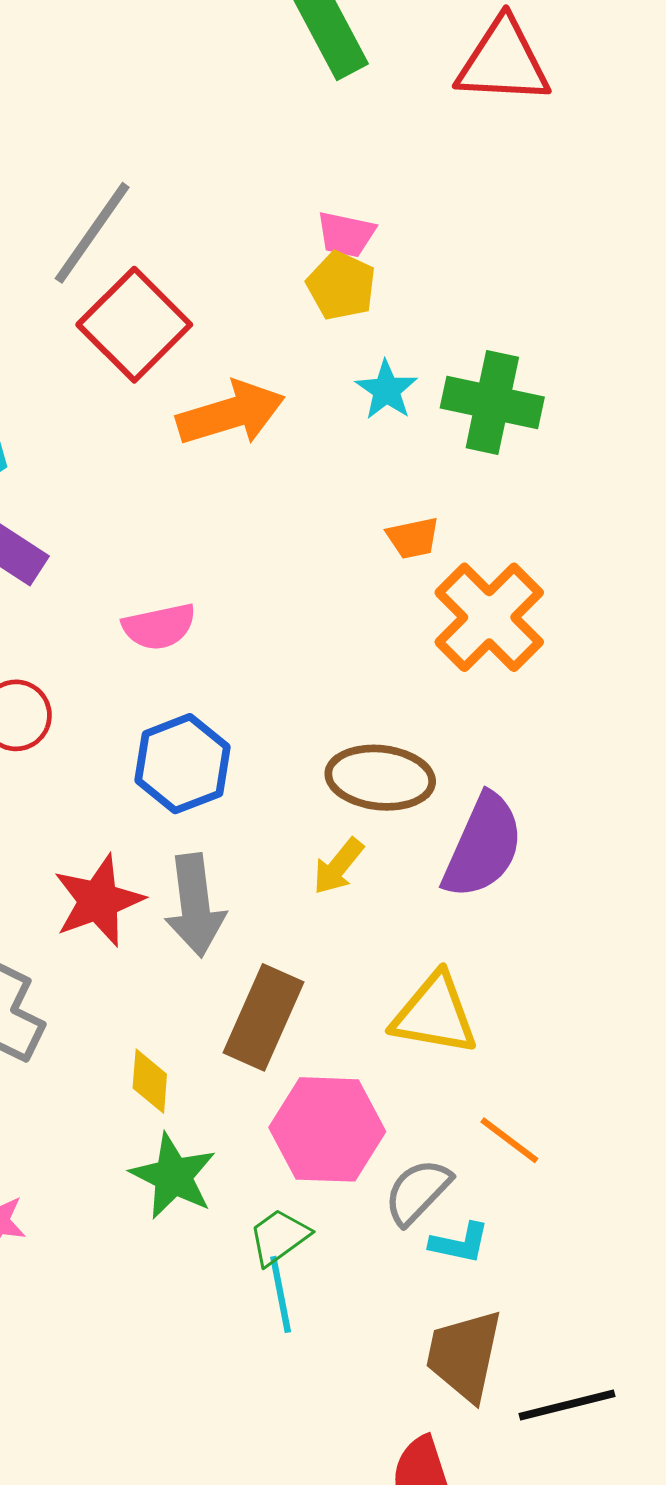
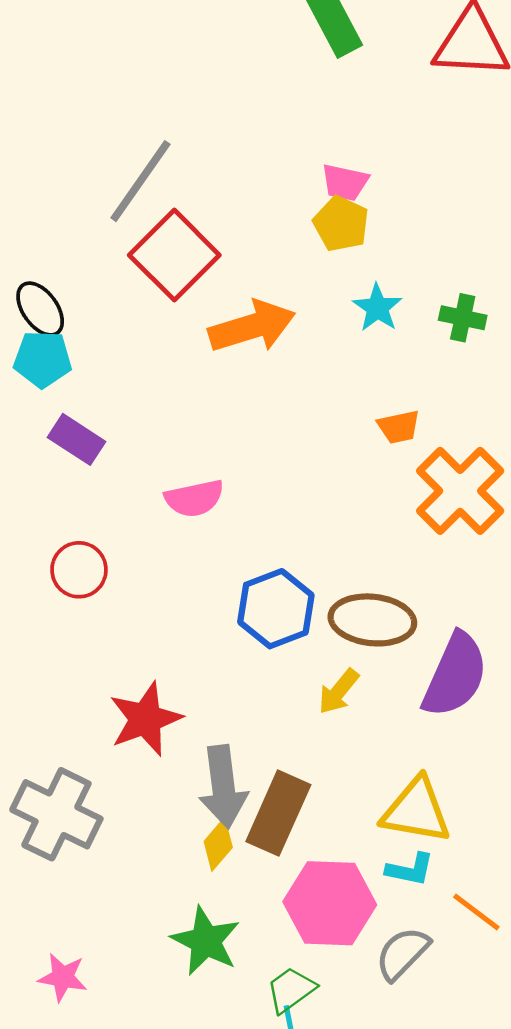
green cross: (492, 403) -> (463, 318), size x0.6
blue hexagon: (183, 764) -> (276, 609), moved
gray arrow: (195, 905) -> (223, 787), moved
yellow diamond: (150, 1081) -> (218, 844), moved, turned 36
cyan L-shape: (460, 1243) -> (410, 869), moved

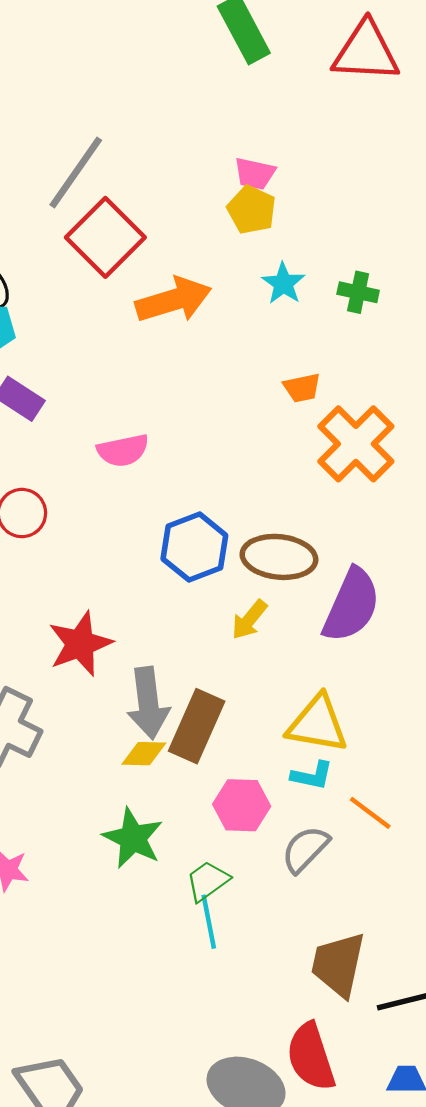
yellow diamond: (218, 844) -> (144, 754), turned 51
pink hexagon: (330, 903) -> (242, 805), size x0.7

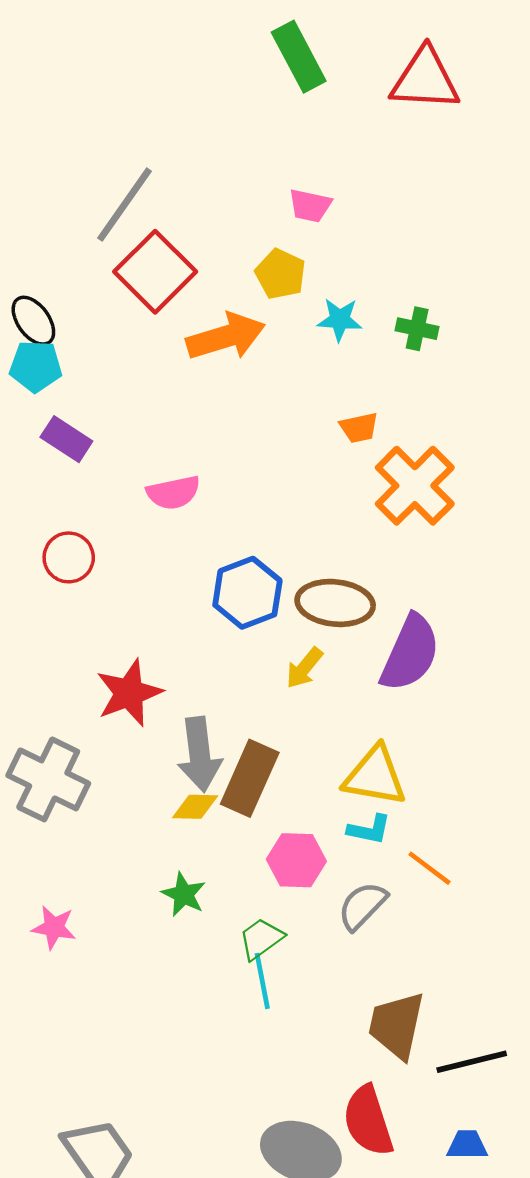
yellow pentagon: (252, 210) -> (280, 274), moved
cyan star: (283, 283) -> (340, 320), turned -30
green star: (133, 838) -> (184, 894), size x0.7

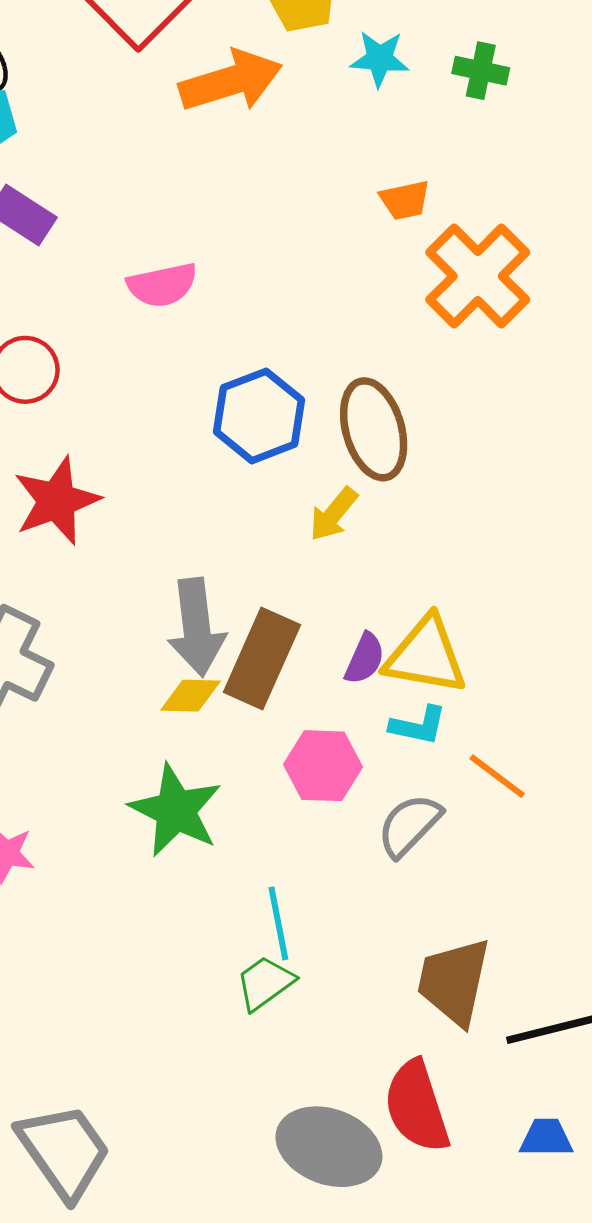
brown ellipse: (335, 603) -> (374, 429), turned 68
purple semicircle: (410, 653) -> (365, 659), moved, size x0.5
red star: (129, 693) -> (57, 501), moved
green star: (184, 894) -> (176, 810), size x1.6
green trapezoid: (261, 939) -> (265, 983), moved

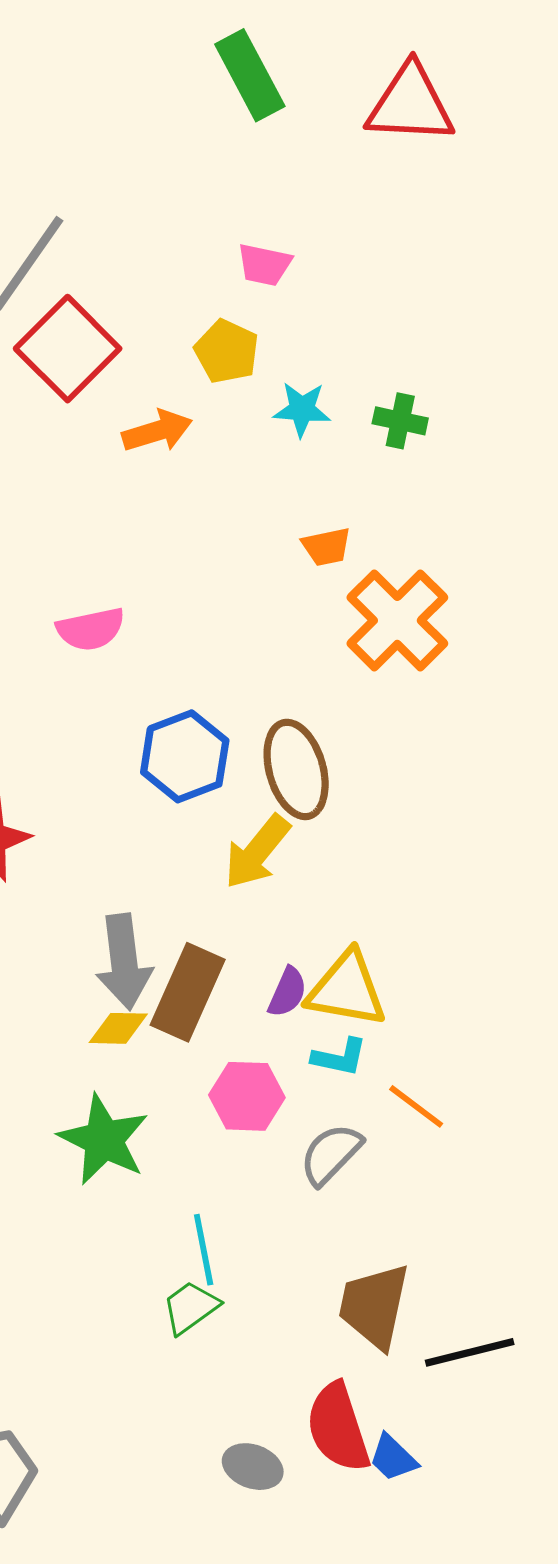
orange arrow: (231, 81) -> (157, 431), size x0.7
yellow arrow: (333, 514) -> (257, 852), size x1.4
blue trapezoid: (546, 1138) -> (393, 1458), moved, turned -136
gray ellipse: (329, 1147) -> (253, 1467), size x0.6

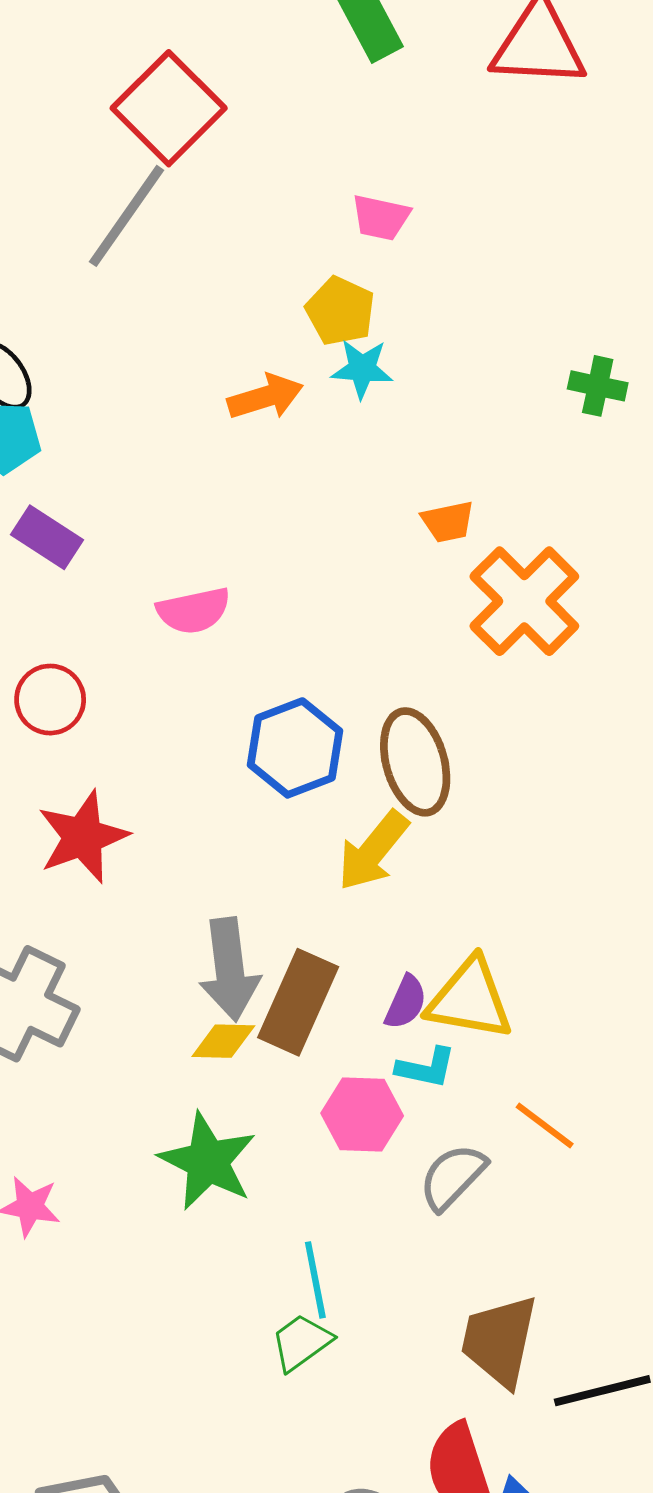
red square: (68, 349) -> (169, 108), moved
cyan star: (302, 409) -> (362, 369), moved
green cross: (400, 421) -> (598, 386), moved
cyan L-shape: (339, 1057) -> (426, 1068), moved

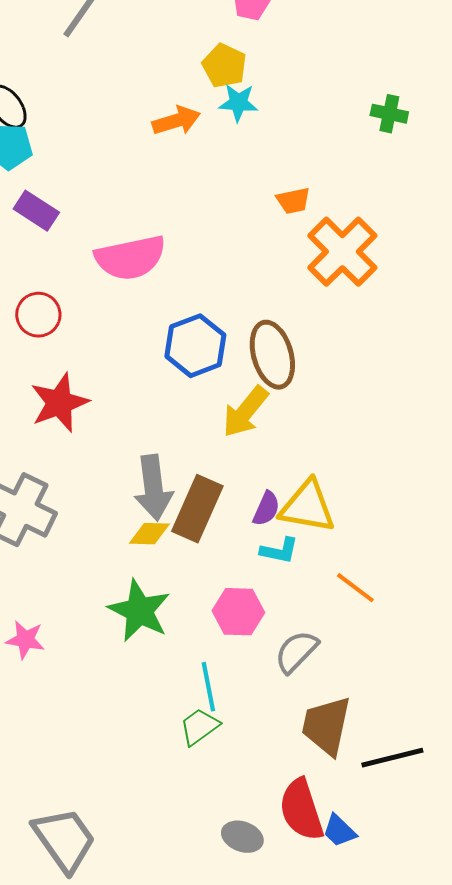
pink semicircle: (194, 611) -> (130, 258), size x1.5
pink hexagon: (362, 1115) -> (238, 612), moved
gray semicircle: (453, 1177) -> (296, 652), moved

